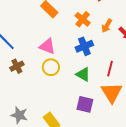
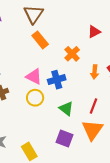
orange arrow: (107, 26) -> (95, 72), moved, turned -32
blue cross: (84, 46) -> (57, 80), moved

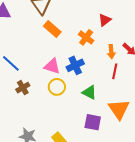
red triangle: (94, 32) -> (105, 20), moved
red line: (94, 106) -> (115, 71), moved

